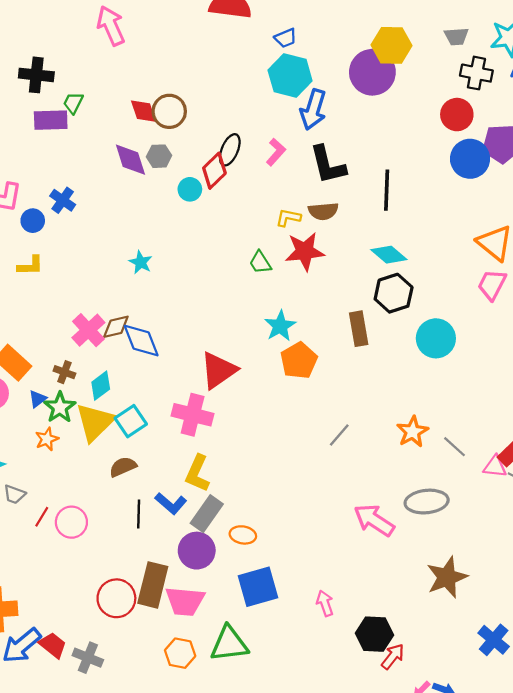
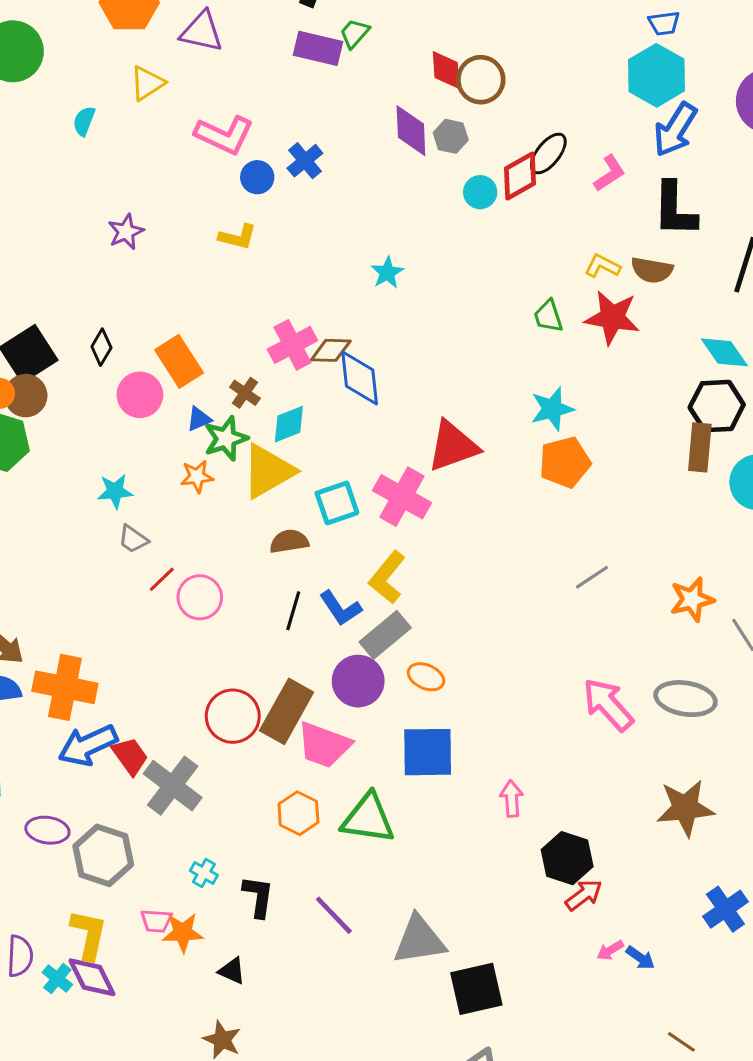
brown rectangle: (359, 329) -> (700, 447), moved
cyan square: (131, 421) -> (337, 503), moved
gray cross: (88, 658) -> (173, 786), size x1.4

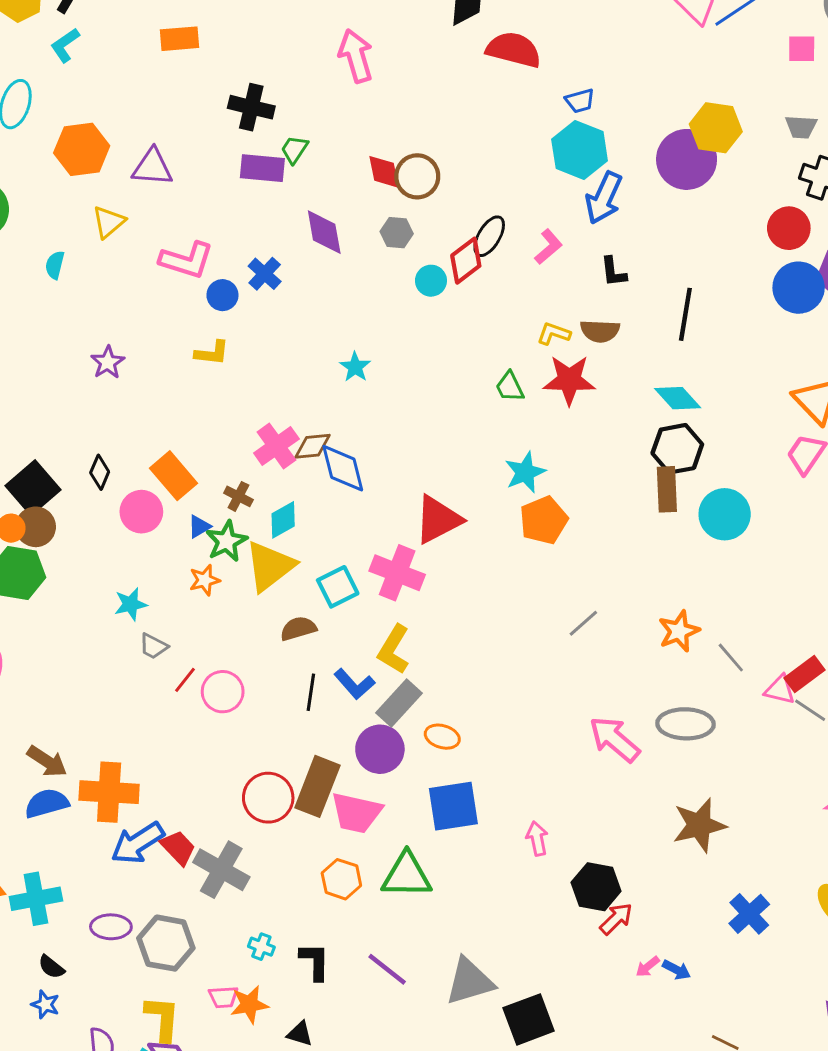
purple diamond: (411, 131) -> (324, 232), moved
black L-shape: (675, 209) -> (613, 272), size x0.6

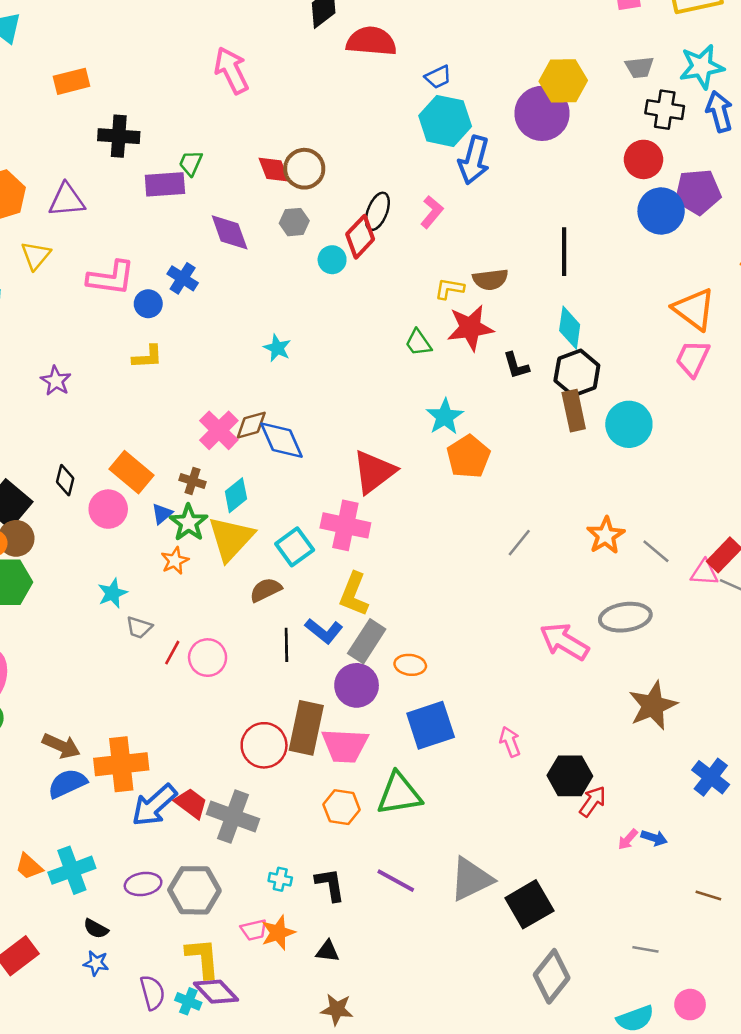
black cross: (251, 107) -> (119, 136), moved
black L-shape: (613, 272) -> (516, 365), moved
cyan diamond: (678, 398) -> (570, 328), turned 60

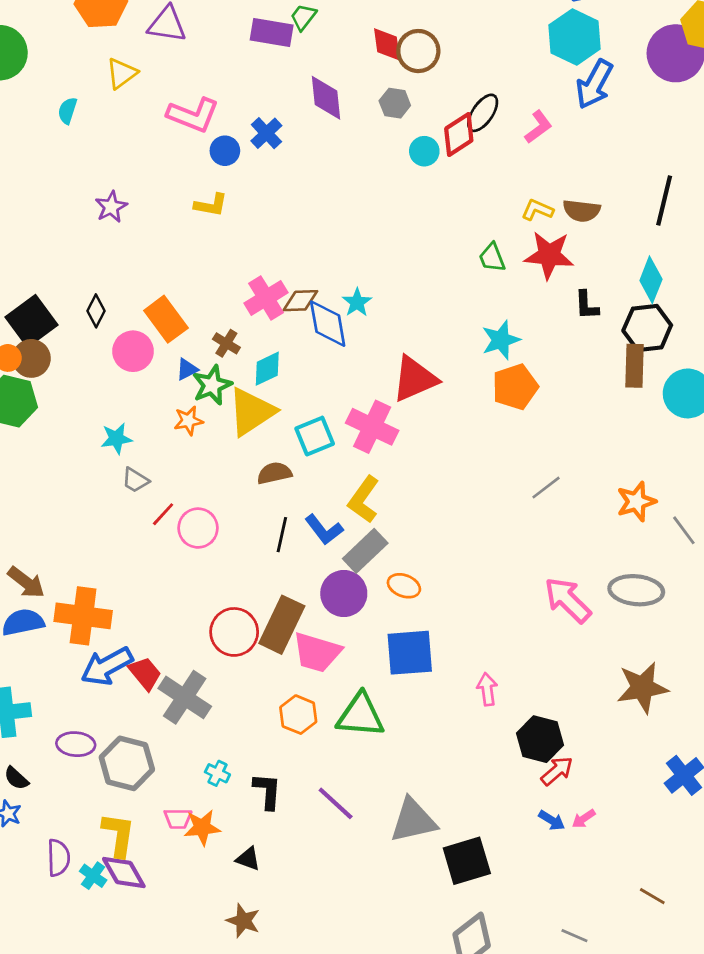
cyan star: (277, 348) -> (357, 302), moved
blue arrow: (654, 838) -> (552, 820), moved

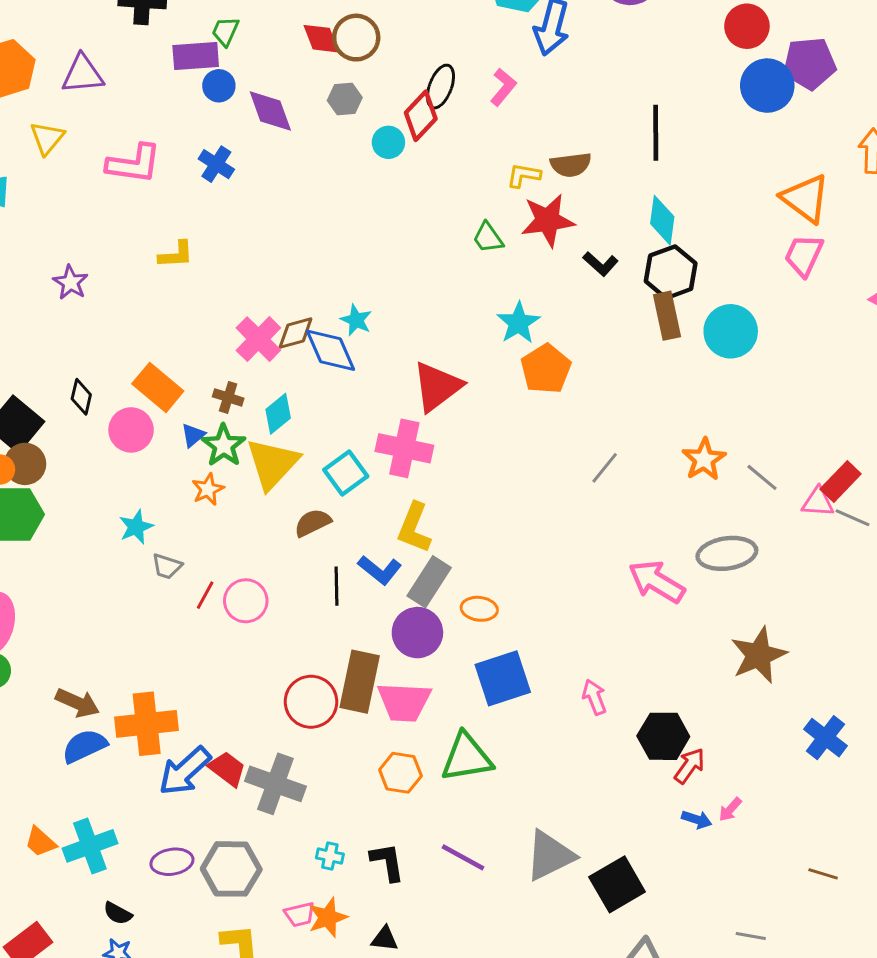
blue circle: (225, 151) -> (219, 86), moved
black L-shape: (587, 305) -> (601, 264), turned -32

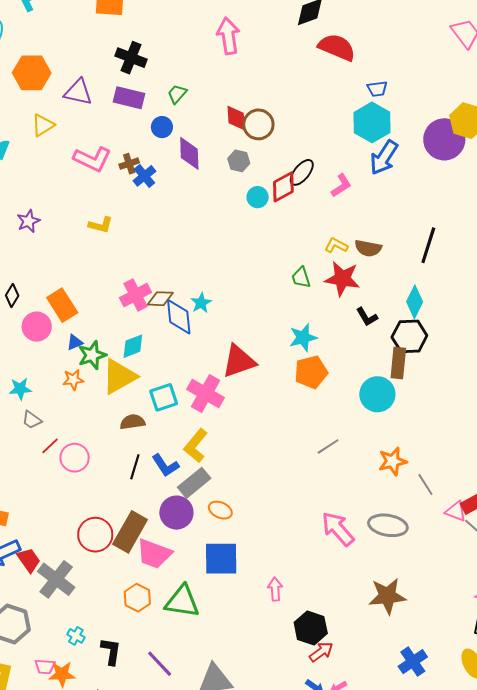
purple rectangle: (196, 56) -> (129, 98), moved
cyan circle: (731, 331) -> (377, 394), moved
brown cross: (228, 397) -> (129, 164), moved, turned 36

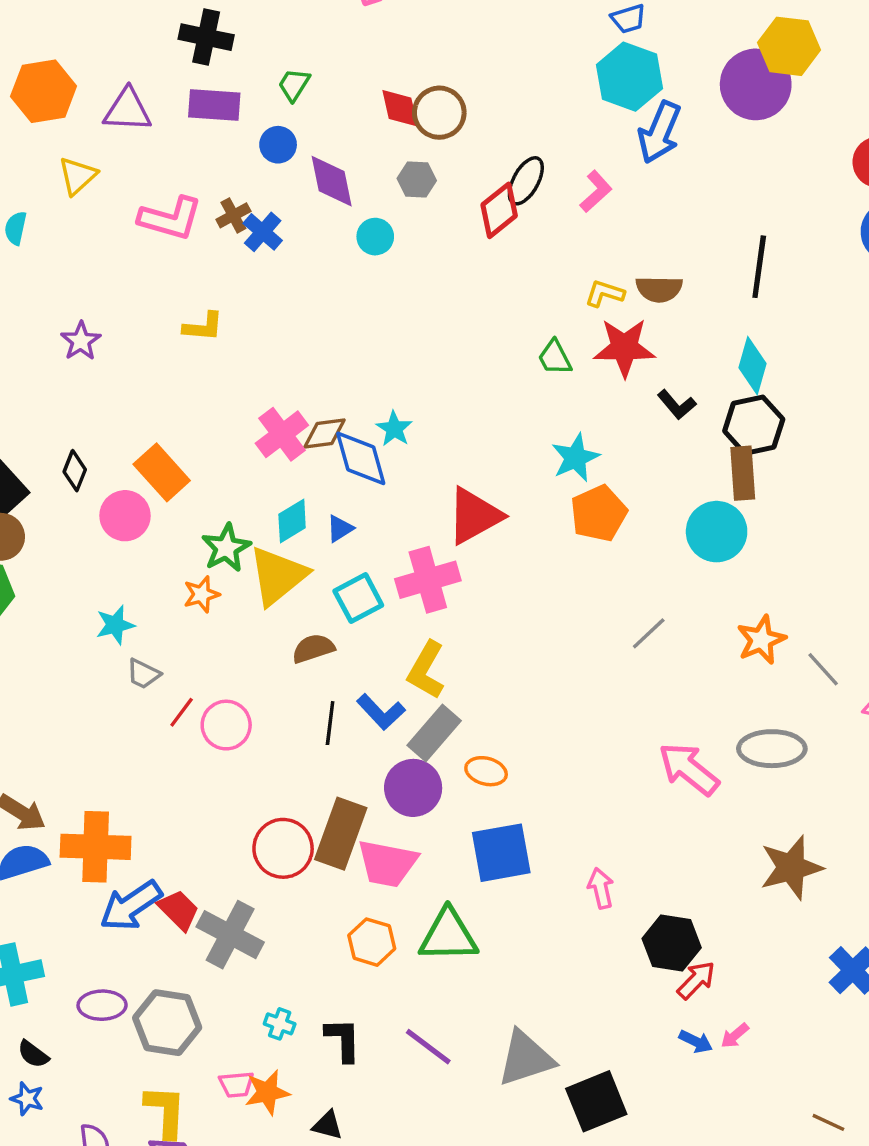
cyan circle: (258, 197) -> (375, 237), moved
blue triangle: (75, 342) -> (340, 529), moved
pink cross: (206, 394) -> (428, 580), turned -36

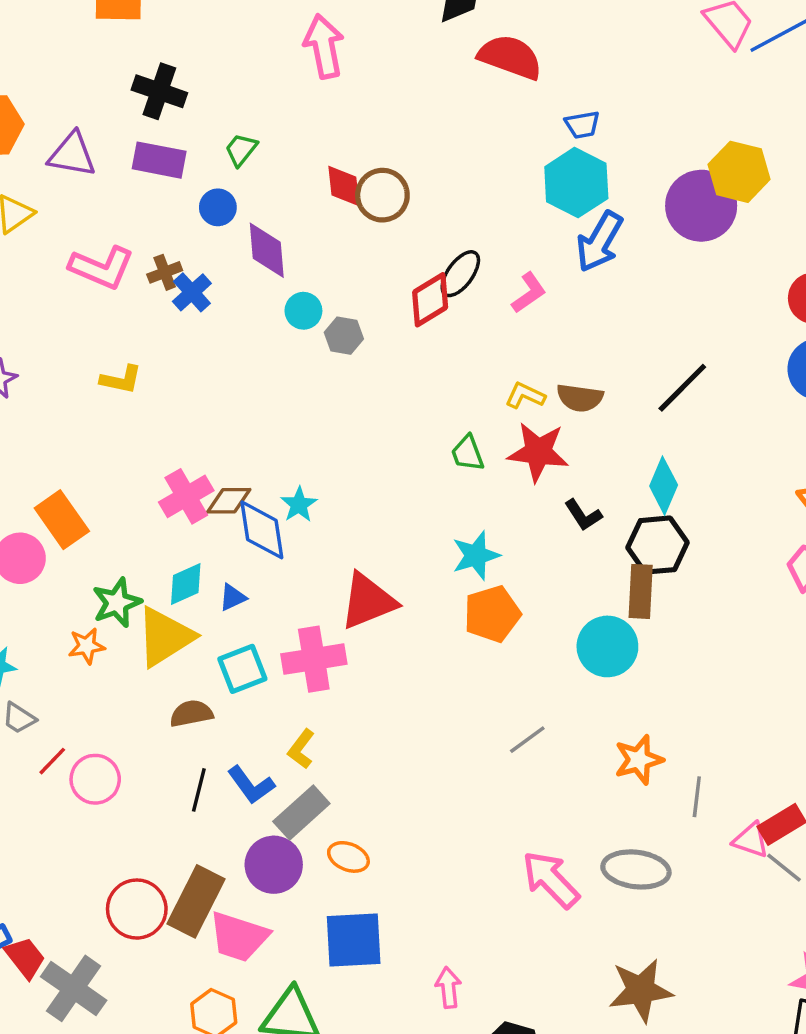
gray hexagon: (417, 180) -> (344, 336), moved
black line: (759, 267) -> (682, 388), turned 30
gray line: (823, 669) -> (697, 797), turned 42
yellow L-shape: (426, 670) -> (301, 749), size x0.7

